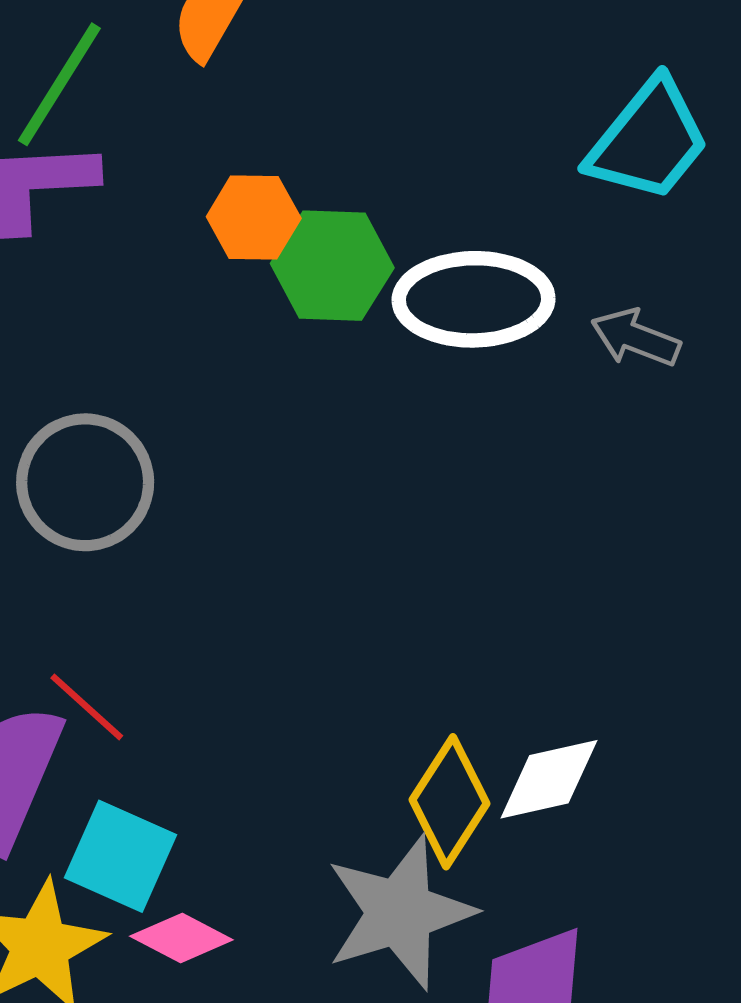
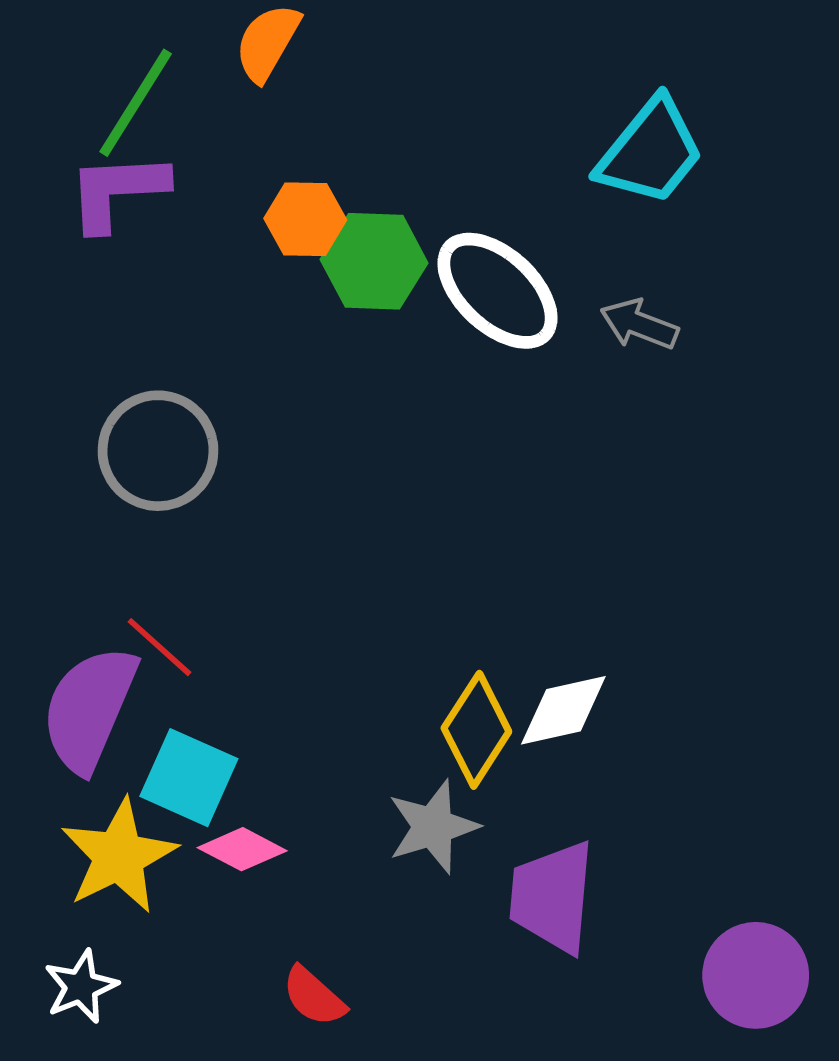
white ellipse: (474, 299) -> (498, 291), turned 44
gray star: (400, 912) -> (433, 827), size x0.7

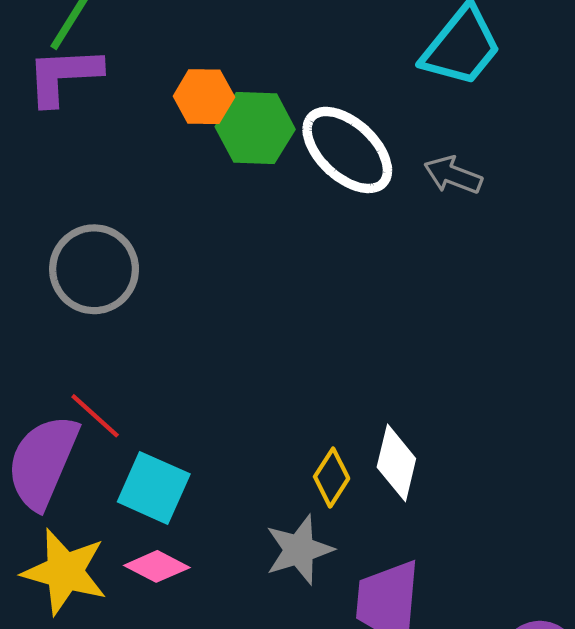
white diamond: (563, 710) -> (396, 463), turned -64
yellow diamond: (476, 730) -> (332, 478), size x0.7
cyan square: (189, 778) -> (154, 488), moved
yellow star: (119, 856) -> (65, 572), turned -30

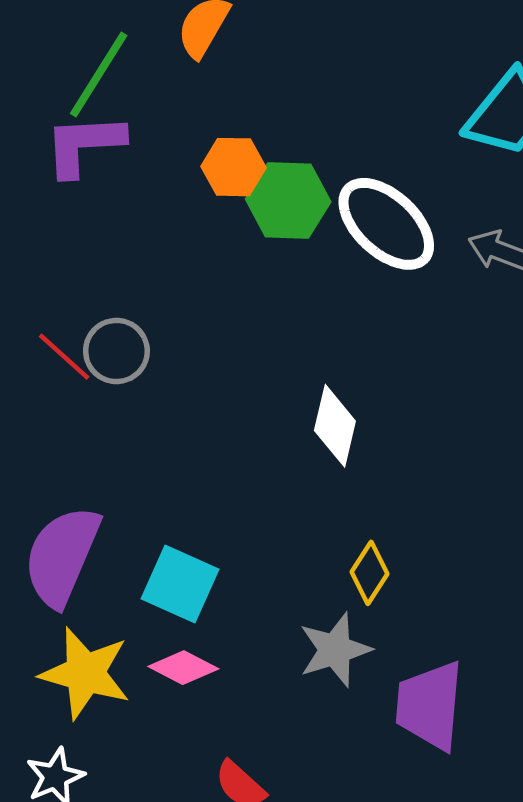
gray circle: (94, 269) -> (116, 351), size x0.7
red line: (95, 416) -> (64, 357), moved
white diamond: (396, 463) -> (335, 426), moved

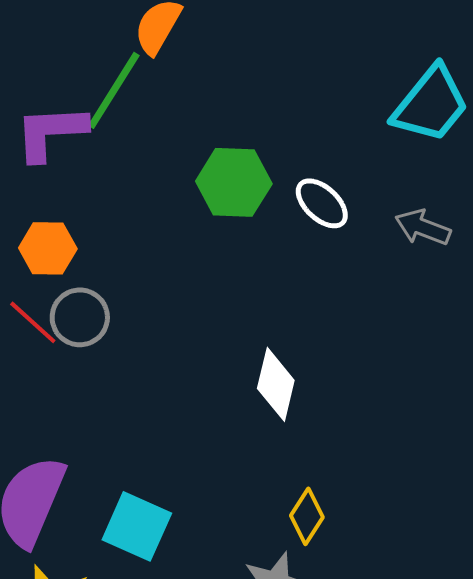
green line: (99, 74) -> (114, 90), moved
orange hexagon: (234, 167) -> (48, 248), moved
white ellipse: (386, 224) -> (322, 203), size x0.6

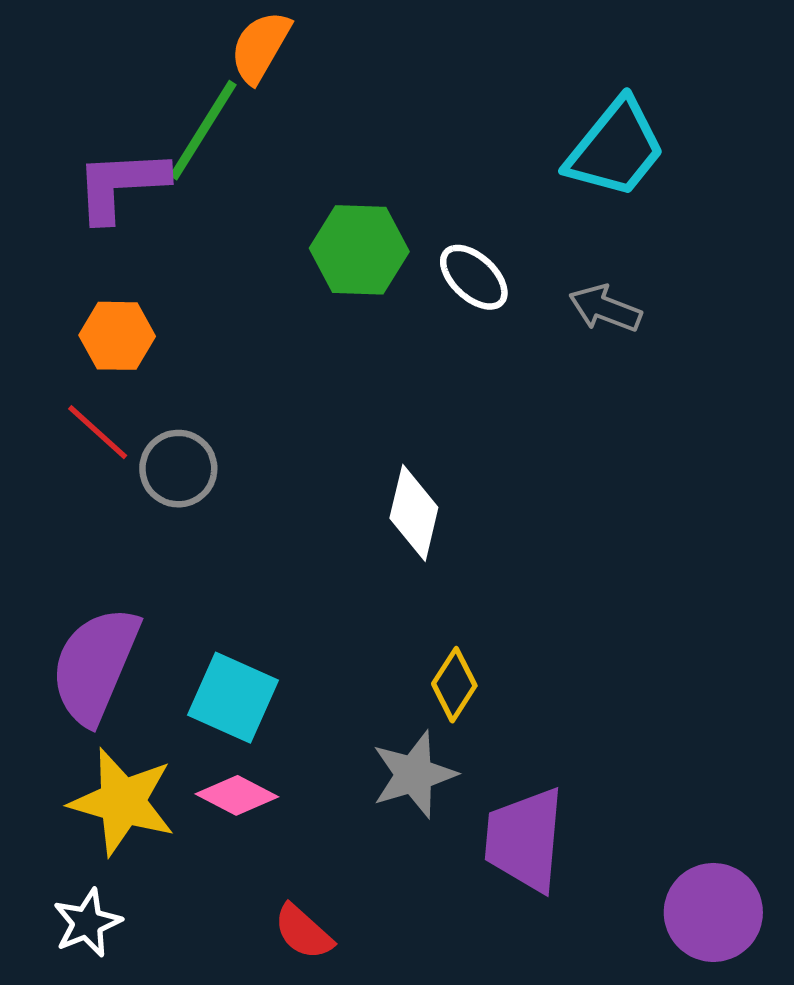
gray circle: (80, 317) -> (178, 469), moved

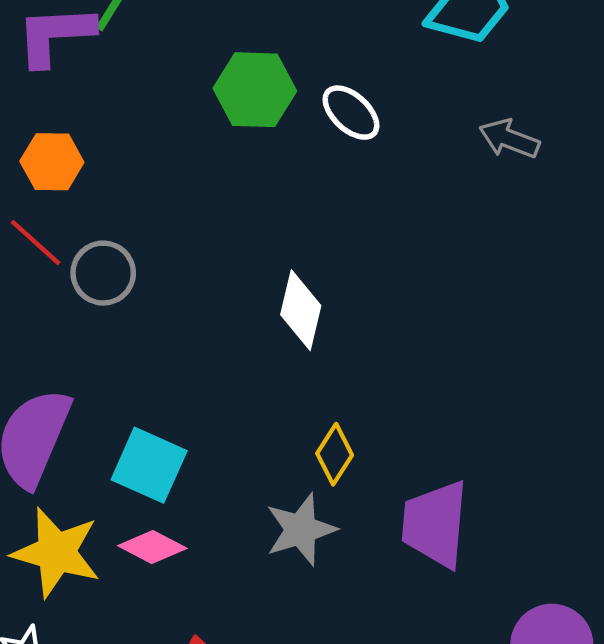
gray arrow: (605, 308) -> (509, 139), moved
purple trapezoid: (525, 840) -> (435, 524), moved

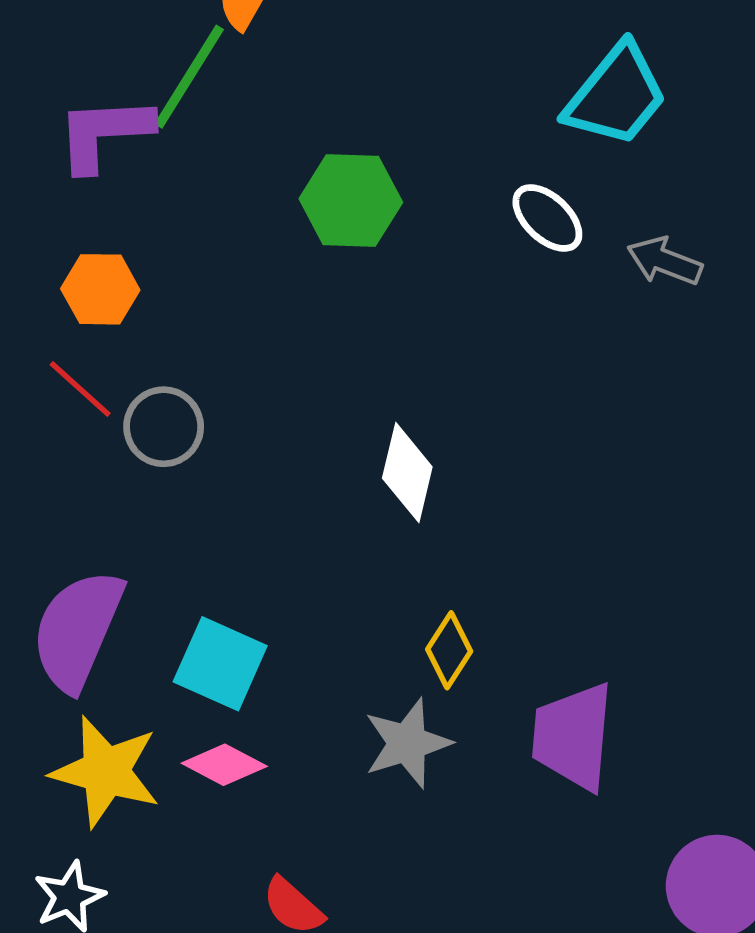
white ellipse: (351, 113) -> (547, 218), moved

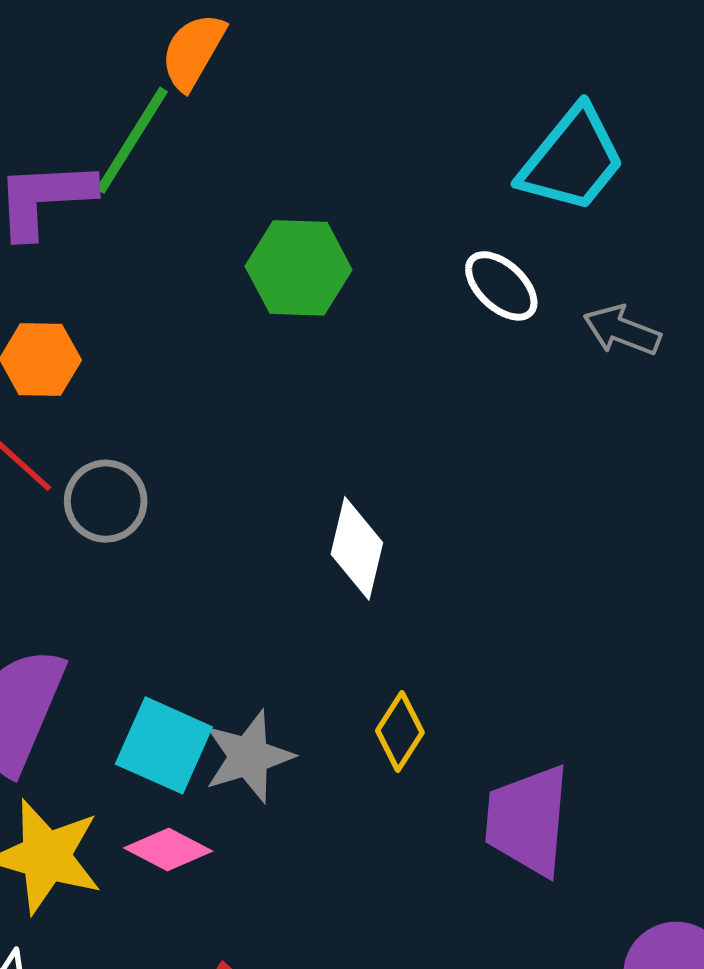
gray star: (407, 743) -> (249, 757), moved

